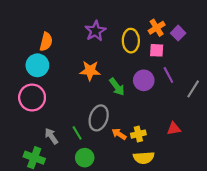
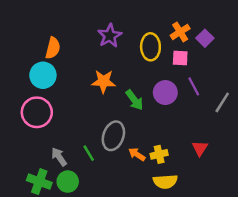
red triangle: (174, 129) -> (200, 148), turned -48
green circle: (85, 158) -> (68, 182), moved

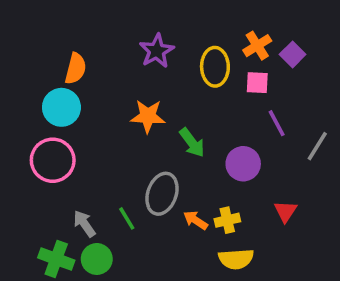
purple circle: (165, 93) -> (243, 164), moved

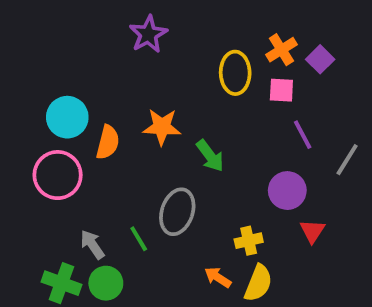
purple star: (157, 51) -> (148, 34), moved
orange semicircle: (76, 69) -> (108, 142), moved
purple circle: (243, 164) -> (287, 191), moved
orange arrow: (196, 220) -> (218, 277), moved
yellow semicircle: (236, 259) -> (258, 283), turned -64

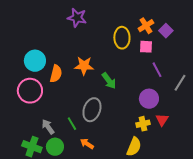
purple star: (148, 34) -> (77, 18), turned -30
yellow cross: (249, 241) -> (143, 124), moved
orange arrow: (218, 277) -> (87, 144), moved

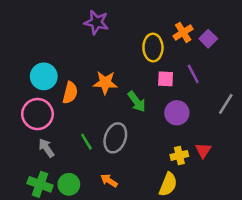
pink square: (146, 47) -> (166, 79), moved
purple line: (157, 70) -> (193, 74), moved
purple circle: (149, 99) -> (177, 113), moved
green line: (72, 124) -> (86, 142), moved
gray arrow: (48, 127) -> (46, 148), moved

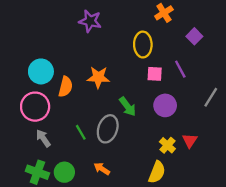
orange cross: (183, 32) -> (164, 13), moved
green arrow: (137, 101) -> (128, 107), moved
yellow cross: (179, 155) -> (167, 145), turned -35

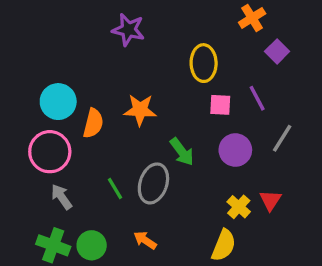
orange cross: (164, 13) -> (252, 18), moved
gray line: (211, 97) -> (282, 138), moved

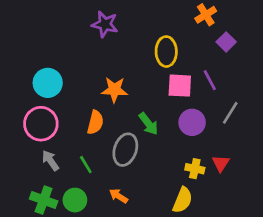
pink square: (220, 105) -> (180, 86), size x1.4
orange semicircle: (93, 123) -> (95, 122), moved
green line: (115, 188) -> (86, 165), moved
yellow cross: (239, 207) -> (195, 169), turned -30

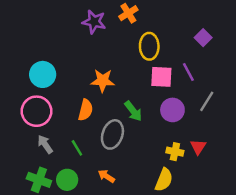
orange cross: (206, 15) -> (128, 13), moved

